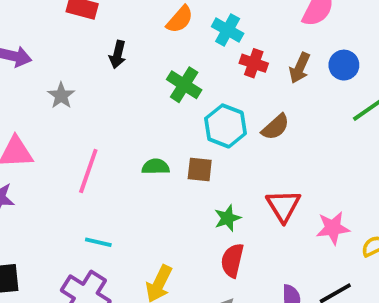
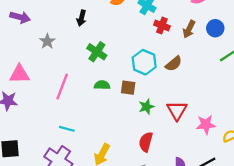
green cross: (184, 85) -> (97, 52), moved
green star: (227, 218) -> (146, 107), moved

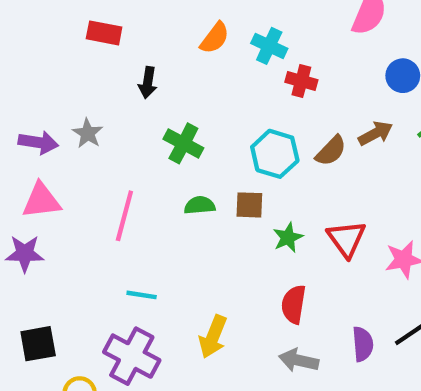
purple arrow: (20, 17) -> (38, 142), moved
brown arrow: (189, 29) -> (375, 133), moved, turned -138

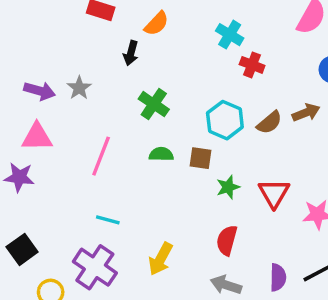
orange semicircle: (215, 38) -> (157, 24), moved
black square: (38, 344) -> (22, 249), turned -32

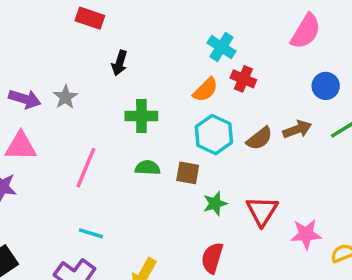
orange semicircle: (157, 24) -> (205, 90), moved
green cross: (154, 104) -> (141, 116), turned -36

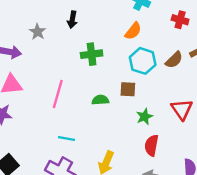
red cross: (243, 79) -> (180, 20), moved
gray star: (65, 97) -> (38, 32), moved
green semicircle: (148, 168) -> (100, 100), moved
green star: (215, 203) -> (145, 117), moved

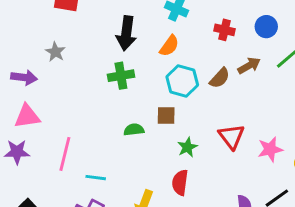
black arrow: (72, 20) -> (126, 33), moved, size x1.6
pink line: (58, 94) -> (65, 154), moved
red semicircle: (152, 145) -> (180, 183), moved

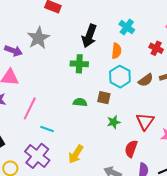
orange semicircle: (169, 46) -> (116, 51), turned -42
gray star: (55, 52) -> (38, 38), size x1.6
red semicircle: (180, 183) -> (131, 149), moved

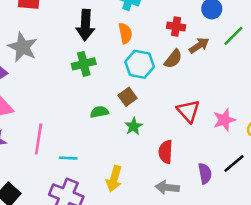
red cross: (156, 48) -> (176, 27), moved
brown square: (104, 98) -> (128, 97), turned -32
green star: (114, 122) -> (134, 126), moved
red semicircle: (131, 149) -> (166, 152), moved

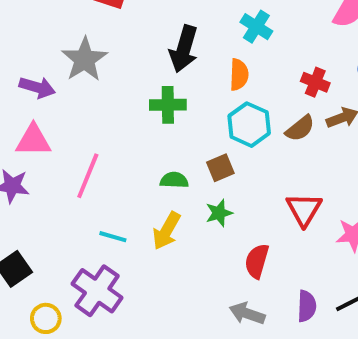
pink line: (39, 139) -> (88, 176), moved
yellow arrow: (114, 179) -> (166, 231), moved

